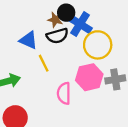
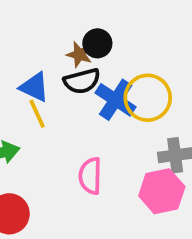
blue cross: (80, 24) -> (116, 100), moved
yellow line: (44, 63) -> (37, 114), moved
pink hexagon: (89, 77) -> (162, 191), moved

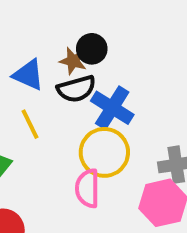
blue triangle: (34, 87) -> (28, 75), moved
yellow circle: (148, 98) -> (104, 152), moved

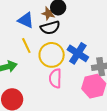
blue cross: (112, 108) -> (78, 53), moved
yellow circle: (104, 152) -> (52, 55), moved

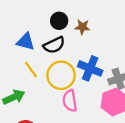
brown star: (49, 13) -> (82, 27), moved

